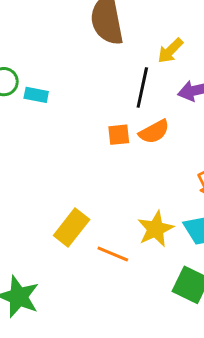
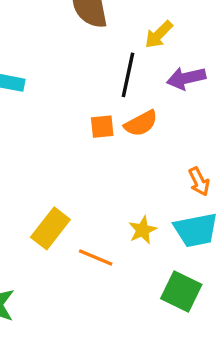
yellow star: (156, 229) -> (143, 230), size x0.7

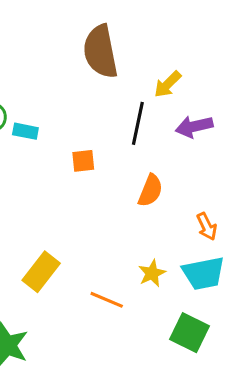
orange semicircle: (141, 123) -> (150, 191), moved, turned -40
orange square: (102, 127) -> (83, 161), moved
yellow rectangle: (50, 228) -> (41, 272), moved

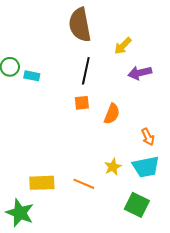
black line: (138, 123) -> (86, 71), moved
orange square: (83, 161) -> (82, 103), moved
yellow rectangle: (41, 272) -> (42, 183), moved, turned 50

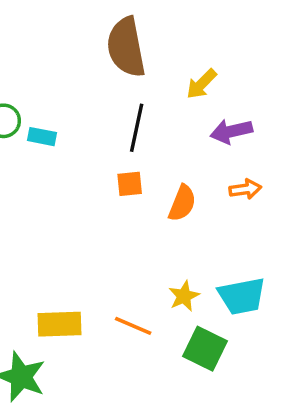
orange arrow: (148, 137) -> (245, 189), moved, turned -72
green square: (137, 205) -> (205, 349), moved

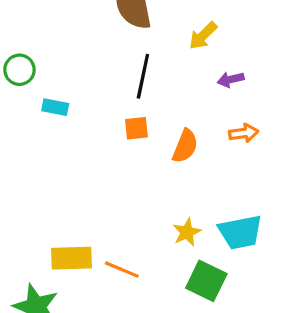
purple arrow: (231, 131) -> (231, 80), size x0.7
cyan rectangle: (42, 137) -> (55, 107), moved
orange line: (133, 326) -> (122, 270), moved

